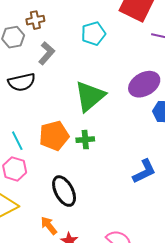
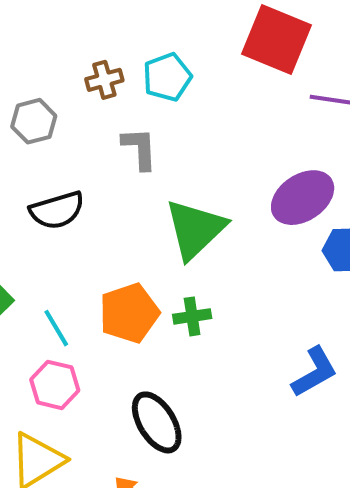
brown cross: (35, 20) -> (104, 80), moved
cyan pentagon: (93, 34) -> (167, 77), moved
gray L-shape: (47, 53) -> (140, 148), moved, turned -40

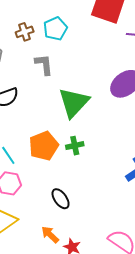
black ellipse: (157, 422) -> (61, 199), size x0.7

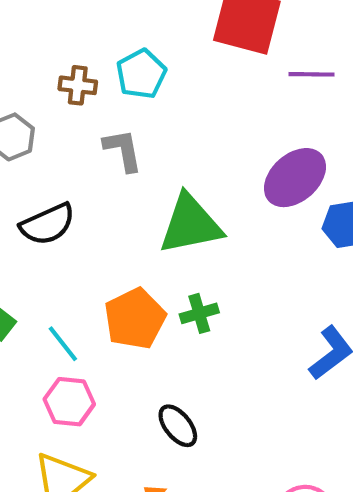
brown cross: (25, 32) -> (78, 85), turned 30
green triangle: (74, 103) -> (190, 224), turned 40

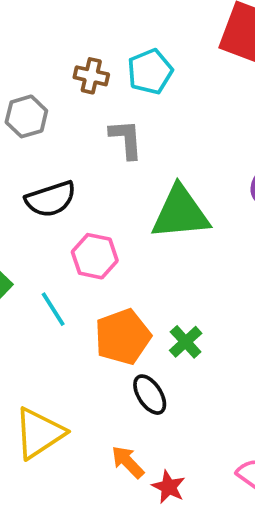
green cross: (199, 313) -> (186, 342), moved, turned -32
orange pentagon: (135, 319) -> (123, 337), moved
pink hexagon: (69, 402) -> (95, 256), moved

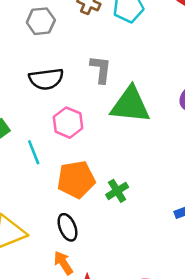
gray L-shape: (126, 139) -> (101, 69), moved
black ellipse: (150, 395) -> (68, 227), moved

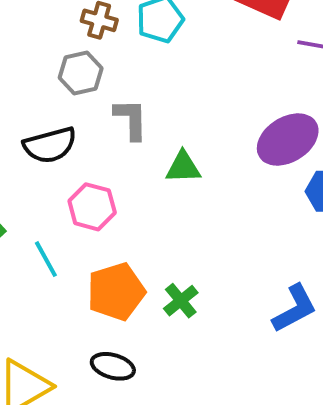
gray hexagon: (41, 21) -> (81, 73), moved
green triangle: (130, 105) -> (183, 167), size x0.6
black ellipse: (68, 227) -> (113, 366), turned -44

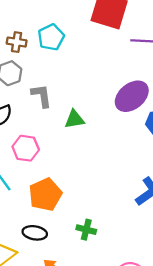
green cross: (181, 301) -> (86, 230), moved, turned -30
black ellipse: (113, 366) -> (35, 233), moved

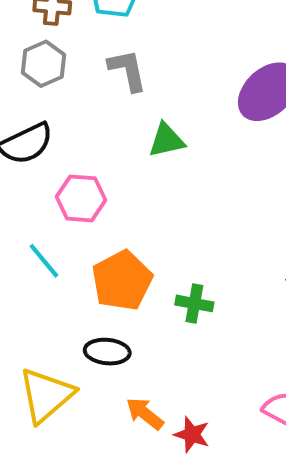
gray L-shape: (42, 96) -> (128, 70), moved
green cross: (86, 230) -> (194, 303), moved

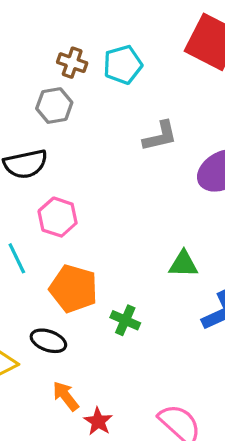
gray L-shape: (128, 70) -> (160, 136), moved, turned 75
green triangle: (166, 140) -> (183, 264), moved
orange pentagon: (122, 281) -> (74, 289), turned 30

